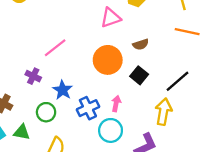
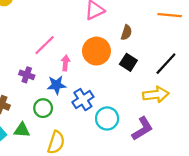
brown semicircle: (141, 44) -> (126, 32), turned -48
blue star: (63, 90) -> (56, 85), turned -30
pink arrow: (116, 104) -> (65, 63), moved
yellow arrow: (163, 112) -> (156, 95), turned 80

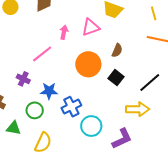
pink arrow: (65, 63) -> (64, 32), moved

